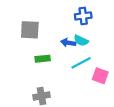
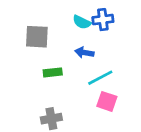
cyan semicircle: (81, 41) -> (82, 22), moved
pink square: (100, 76) -> (107, 101), moved

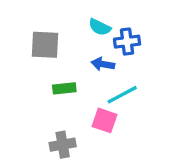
blue cross: (103, 20) -> (127, 42), moved
pink square: (107, 101) -> (105, 120), moved

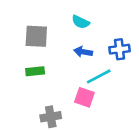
blue cross: (127, 42) -> (120, 49), moved
green rectangle: (64, 88) -> (35, 71), moved

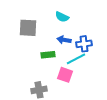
blue cross: (120, 49) -> (84, 44), moved
green rectangle: (35, 71) -> (48, 55), moved

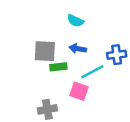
gray square: (28, 28) -> (45, 51), moved
blue cross: (84, 44) -> (117, 55), moved

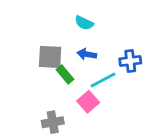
green rectangle: (58, 67) -> (65, 75), turned 56
pink square: (79, 91) -> (88, 102), turned 30

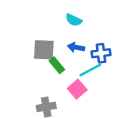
blue cross: (130, 61) -> (101, 53), moved

